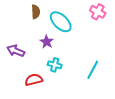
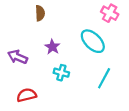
cyan ellipse: (61, 22) -> (93, 41), moved
red semicircle: (34, 80) -> (27, 95), moved

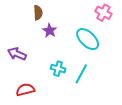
purple star: (52, 47) -> (50, 31), moved
cyan line: (104, 78) -> (81, 74), moved

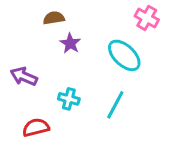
brown semicircle: (38, 13) -> (54, 18), turned -96
cyan cross: (58, 69) -> (69, 99), moved

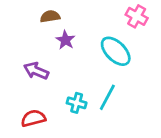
purple arrow: (24, 76) -> (36, 71), moved
cyan cross: (69, 99) -> (77, 103), moved

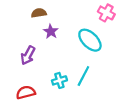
purple arrow: (36, 71) -> (28, 55), turned -84
cyan cross: (77, 103) -> (59, 80), turned -32

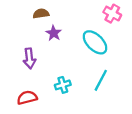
purple arrow: (28, 55) -> (29, 58), turned -36
cyan line: (83, 76) -> (101, 80), moved

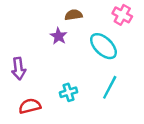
brown semicircle: (41, 14) -> (73, 15), moved
purple arrow: (29, 58) -> (19, 69), moved

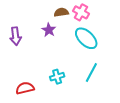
pink cross: (122, 15) -> (81, 12), moved
purple arrow: (19, 69) -> (16, 36), moved

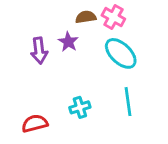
purple arrow: (16, 36) -> (39, 51), moved
cyan line: (91, 73) -> (128, 102), turned -36

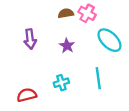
purple star: (68, 42) -> (67, 46), moved
cyan ellipse: (121, 53) -> (109, 40), moved

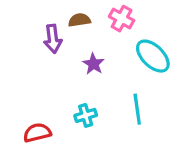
brown semicircle: (66, 13) -> (79, 20), moved
purple arrow: (30, 39) -> (53, 39), moved

